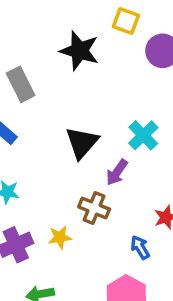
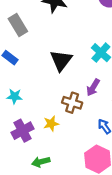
purple arrow: (117, 172) -> (93, 87), moved

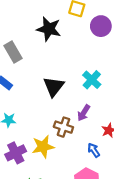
yellow star: (51, 124) -> (43, 147), size x1.5

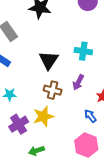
cyan cross: (92, 80) -> (83, 51), turned -30
brown cross: (63, 127) -> (53, 90), moved

